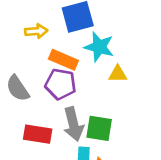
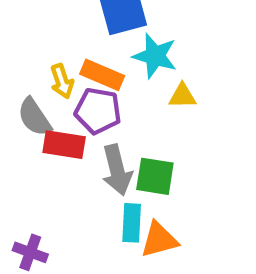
yellow arrow: (36, 31) -> (62, 81), moved, turned 75
red rectangle: (38, 134) -> (64, 145), moved

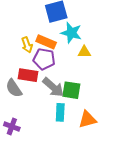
gray semicircle: (35, 117) -> (14, 88), moved
gray arrow: (117, 170) -> (53, 87), turned -35
orange triangle: (159, 240) -> (87, 119), moved

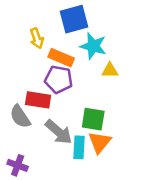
yellow arrow: (27, 45) -> (37, 38), moved
gray arrow: (53, 87) -> (59, 132), moved
orange triangle: (87, 119) -> (100, 142), moved, turned -36

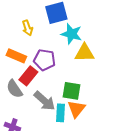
orange rectangle: (61, 58) -> (16, 56), moved
yellow triangle: (110, 70) -> (84, 53), size x1.5
red rectangle: (38, 100) -> (28, 76), turned -60

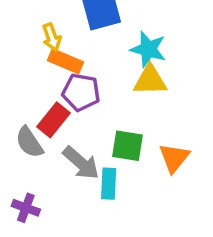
cyan star: (71, 34) -> (148, 49), moved
orange rectangle: (16, 56) -> (66, 61), moved
orange triangle: (76, 109) -> (174, 158), moved

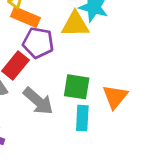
yellow triangle: (150, 80) -> (75, 24), moved
cyan rectangle: (109, 184) -> (82, 118), moved

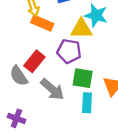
purple pentagon: (38, 43) -> (69, 51), moved

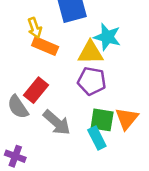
purple pentagon: (69, 51) -> (92, 81), moved
green square: (83, 78) -> (102, 120), moved
cyan rectangle: (87, 103) -> (97, 138), turned -30

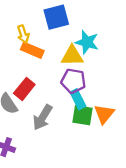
gray arrow: (57, 122) -> (43, 117), turned 80
cyan rectangle: (97, 138) -> (78, 99), moved

